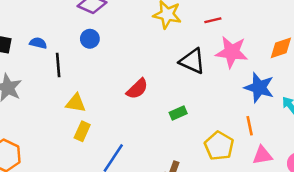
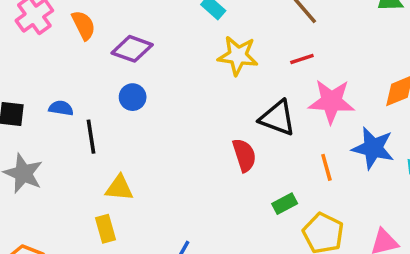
red semicircle: (137, 89) -> (244, 155), moved, turned -60
green rectangle: (178, 113) -> (285, 204), moved
orange line: (250, 126) -> (326, 167), moved
yellow rectangle: (82, 131) -> (105, 229), moved, turned -36

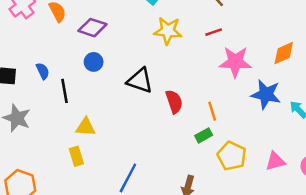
blue semicircle: (61, 108) -> (43, 71), turned 56
black triangle: (277, 118) -> (140, 81), moved
orange line: (326, 167) -> (212, 111), moved

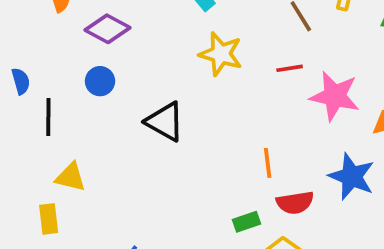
pink star: (235, 62) -> (335, 96), moved
red semicircle: (174, 102) -> (295, 203), moved, turned 90
orange line: (212, 111) -> (268, 163), moved

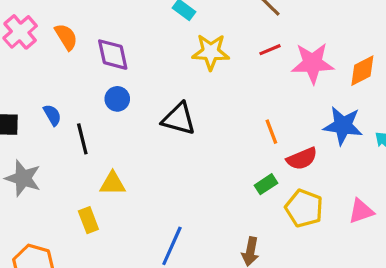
purple diamond: (108, 29) -> (113, 55), turned 63
yellow rectangle: (49, 219) -> (88, 220), moved

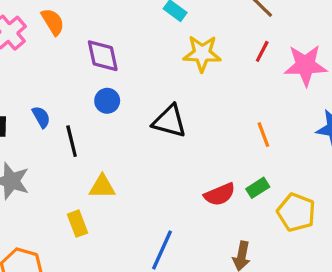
orange semicircle: (66, 37) -> (53, 22), moved
red line: (270, 50) -> (262, 51), turned -40
red semicircle: (302, 159) -> (220, 194), moved

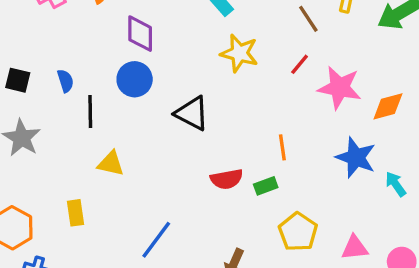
blue circle: (107, 101) -> (135, 79), size x1.4
green rectangle: (258, 188) -> (266, 186), moved
red semicircle: (220, 194) -> (227, 179), moved
yellow rectangle: (77, 224) -> (75, 213), moved

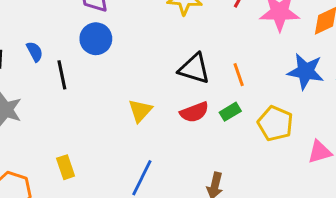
black triangle: (192, 113) -> (194, 69), moved
yellow triangle: (111, 164) -> (140, 111), moved, turned -50
yellow pentagon: (298, 232) -> (275, 124), moved

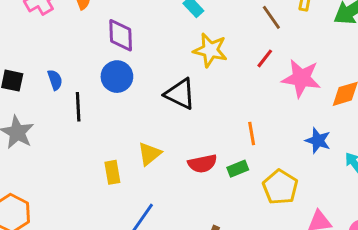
black triangle: (194, 69) -> (180, 94), moved
blue star: (306, 71) -> (318, 141), size x0.7
yellow rectangle: (66, 167) -> (112, 172), moved

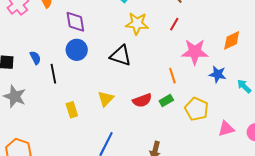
pink star: (301, 78) -> (195, 52), moved
yellow rectangle: (112, 172) -> (72, 110), moved

